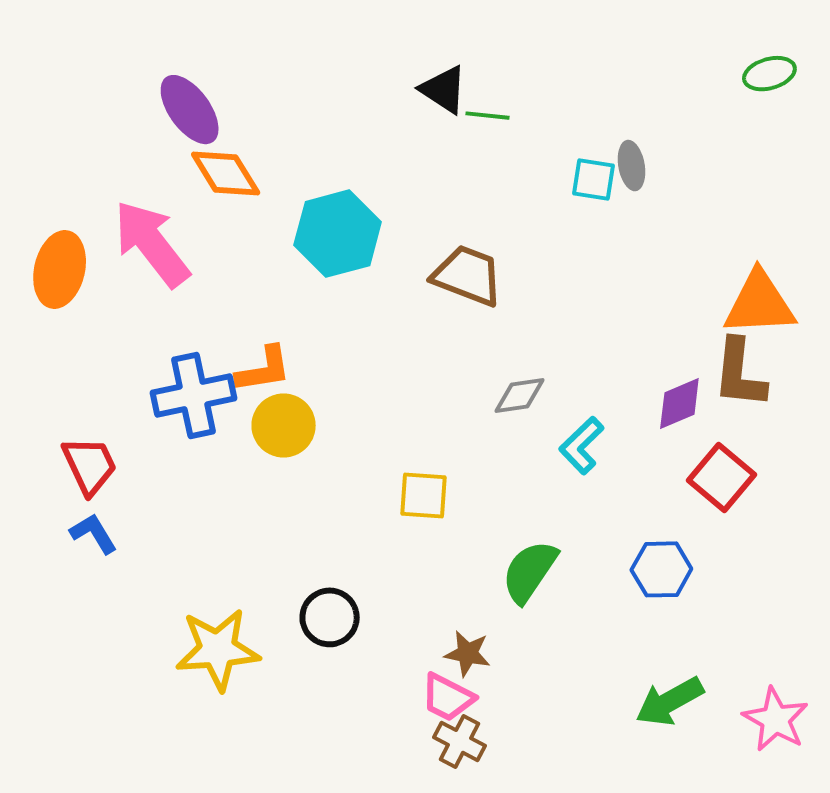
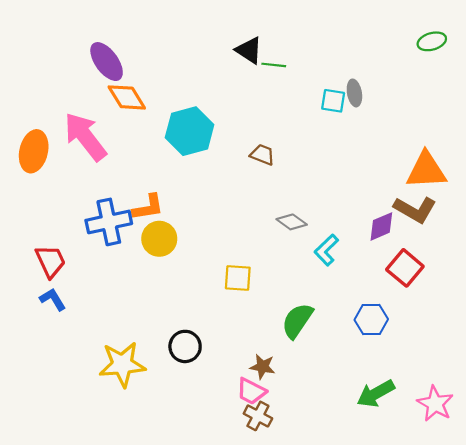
brown trapezoid: (468, 276) -> (262, 155), size x0.6
brown L-shape: (739, 374) -> (415, 210), turned -66
gray diamond: (520, 396) -> (292, 222), turned 44

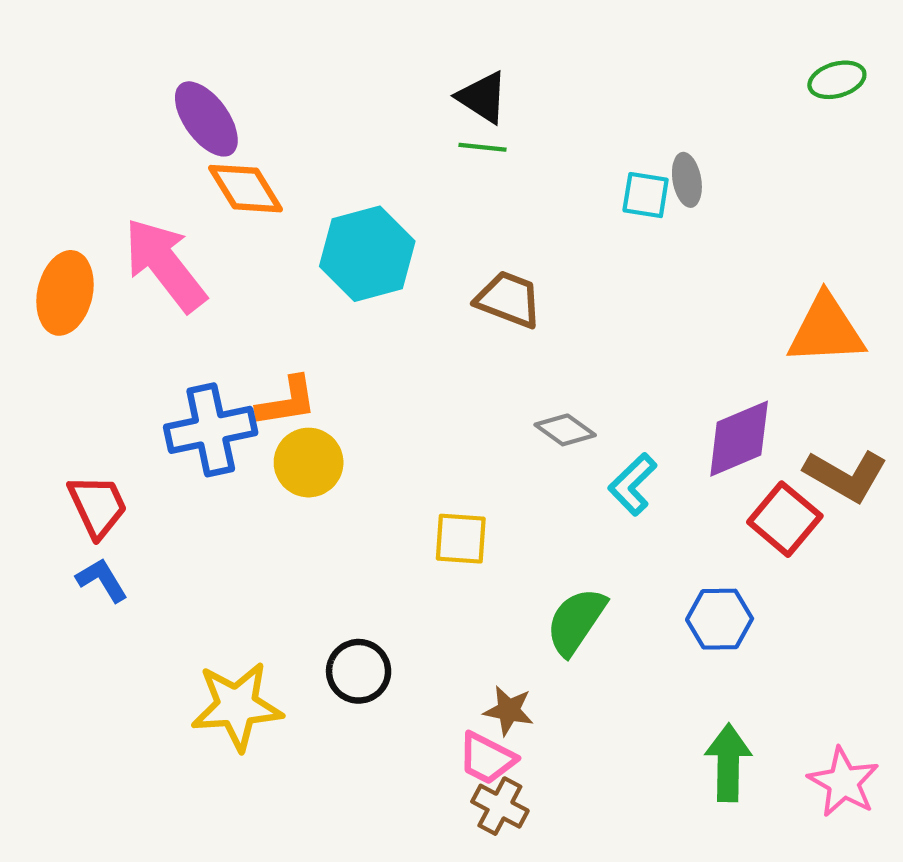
green line: (274, 65) -> (483, 147), moved
brown trapezoid: (262, 155) -> (509, 299), size x1.4
brown L-shape: (415, 210) -> (846, 476), moved
purple diamond: (381, 226) -> (739, 439), size x1.4
green arrow: (376, 394) -> (728, 763), turned 120

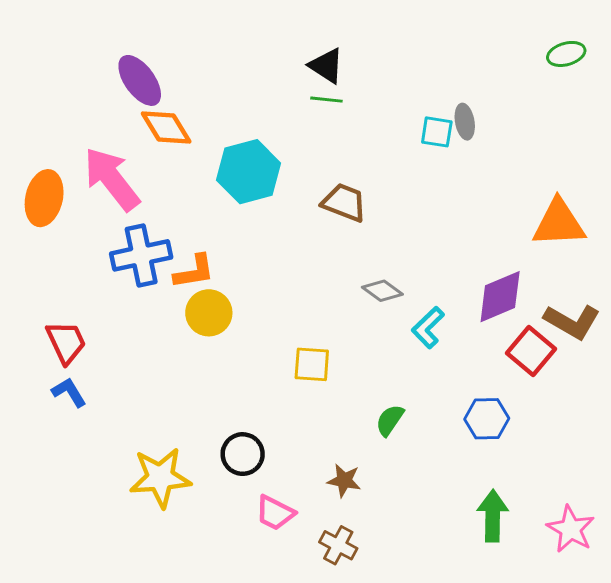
blue cross: (211, 430) -> (141, 255), moved
green semicircle: (576, 621) -> (390, 420), size x0.7
pink trapezoid: (487, 758) -> (275, 513), moved

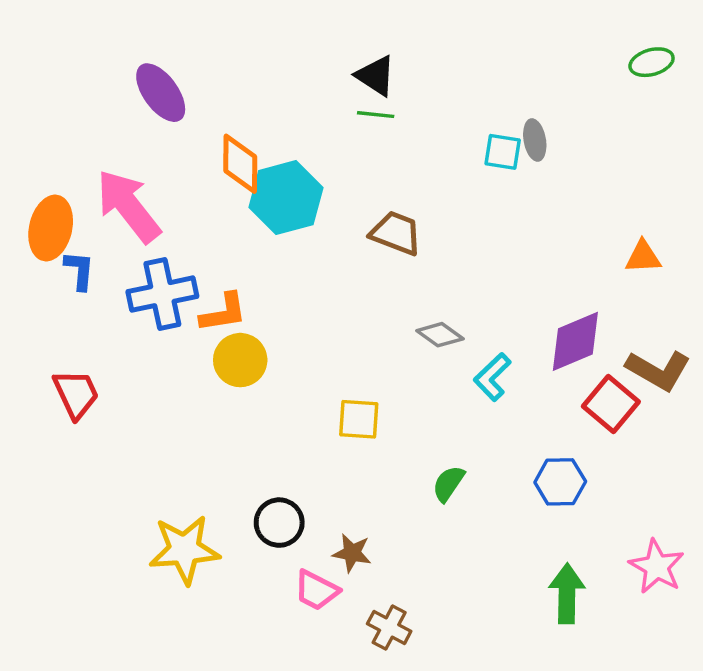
orange diamond: (166, 127) -> (240, 164), moved, turned 32
orange triangle: (559, 223) -> (643, 257), size x0.6
blue L-shape: (69, 392) -> (79, 270), moved, turned 36
brown star: (344, 481) -> (352, 553), moved
pink star: (571, 529) -> (657, 567), moved

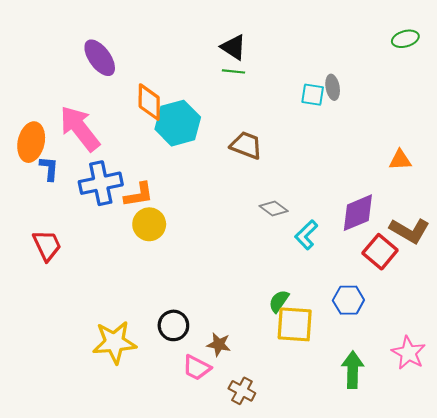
yellow square: (359, 419) -> (295, 324), moved, size x1.4

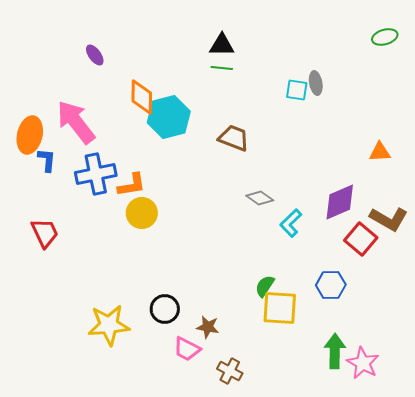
black triangle: (234, 47) -> (222, 45), turned -32
purple ellipse: (100, 58) -> (95, 55), size x0.6
pink star: (408, 353) -> (363, 363), moved

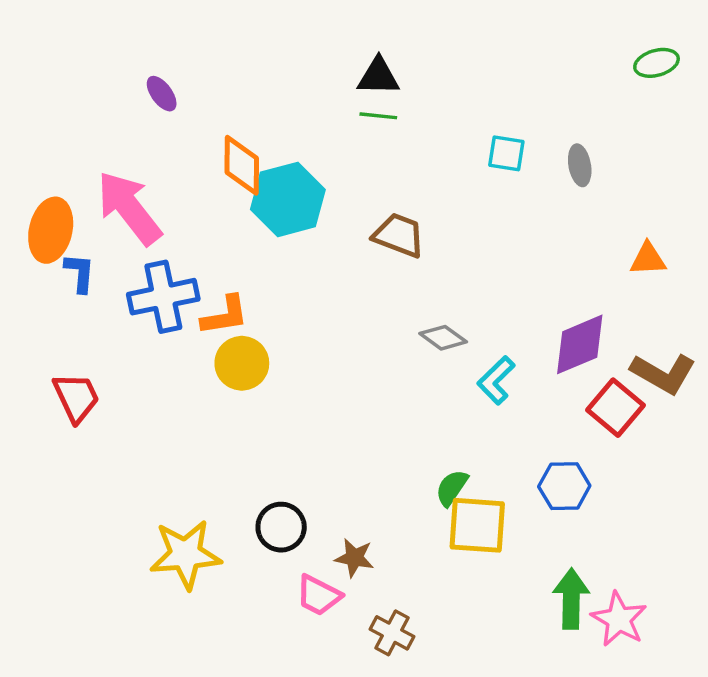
gray ellipse: (316, 83) -> (580, 165), moved

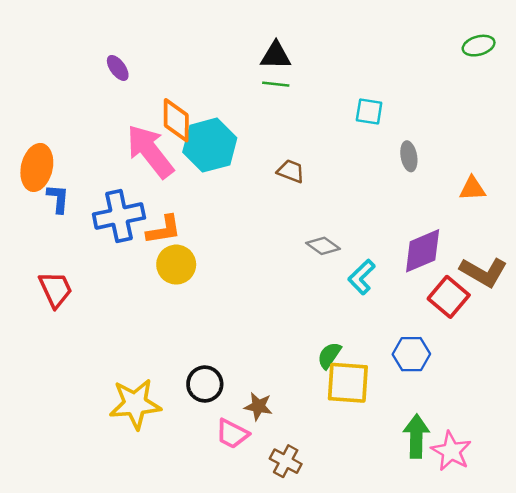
gray ellipse: (580, 165) -> (409, 156), moved
pink arrow: (129, 208) -> (150, 151), moved
brown trapezoid: (399, 235) -> (291, 171), size x0.7

